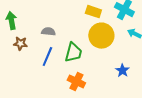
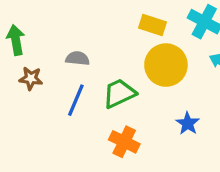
green trapezoid: (73, 53) -> (119, 93), turned -130
blue star: (122, 71) -> (188, 123), moved

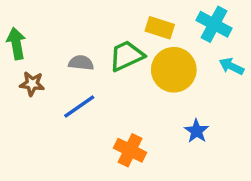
green trapezoid: (119, 93) -> (127, 56), moved
blue line: (76, 100) -> (79, 106), turned 32

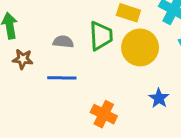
green trapezoid: (127, 56) -> (101, 36), turned 112
blue line: (79, 106) -> (62, 78), turned 36

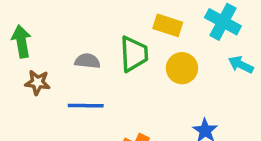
yellow circle: (140, 47) -> (182, 68), size x0.7

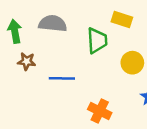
gray semicircle: (87, 61) -> (53, 24), moved, size x1.5
yellow circle: (182, 68) -> (132, 63), moved

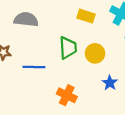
green trapezoid: (97, 40) -> (68, 48), moved

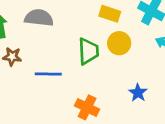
yellow circle: (95, 53) -> (119, 43), moved

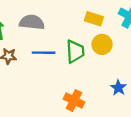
blue line: (48, 74) -> (44, 53), moved

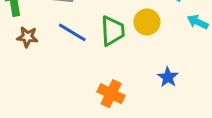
blue line: (44, 53) -> (72, 32), turned 30

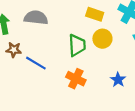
blue line: (72, 32) -> (36, 63), moved
orange cross: (111, 94) -> (76, 79), moved

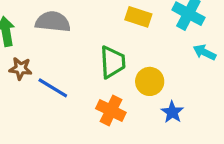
yellow circle: (102, 39) -> (150, 81), moved

